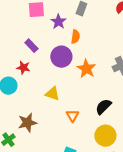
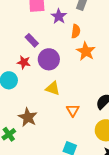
purple circle: (61, 57) -> (49, 59), moved
orange star: (86, 69) -> (86, 51), moved
brown star: (27, 123) -> (28, 117), turned -30

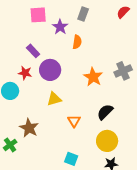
orange star: (86, 51) -> (93, 77), moved
yellow triangle: (53, 88) -> (54, 99), turned -35

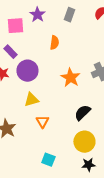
gray rectangle: (83, 14) -> (69, 15), moved
pink square: (38, 15) -> (15, 26), moved
purple star: (60, 27) -> (37, 15), moved
orange triangle: (74, 121) -> (42, 122), moved

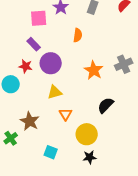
yellow circle: (84, 142) -> (87, 134), moved
cyan square: (48, 160) -> (51, 152), moved
black star: (88, 165) -> (90, 157), moved

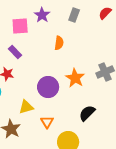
purple circle: (51, 63) -> (48, 87), moved
yellow triangle: (55, 92) -> (26, 107), moved

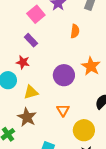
pink square: (20, 26) -> (36, 14), turned -36
yellow triangle: (26, 107) -> (31, 92), moved

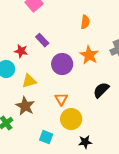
orange semicircle: (75, 31) -> (85, 22), moved
purple rectangle: (31, 40) -> (42, 40), moved
yellow circle: (84, 130) -> (71, 119), moved

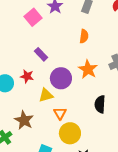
red star: (21, 51) -> (27, 76), moved
yellow triangle: (29, 81) -> (46, 95), moved
black semicircle: (101, 90) -> (100, 104), turned -42

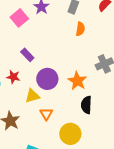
orange semicircle: (84, 36) -> (80, 29), moved
orange star: (88, 69) -> (77, 81), moved
yellow circle: (70, 133) -> (70, 134), moved

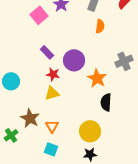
red star: (13, 77) -> (53, 74), moved
purple circle: (47, 79) -> (74, 60), moved
orange triangle: (46, 114) -> (52, 126), moved

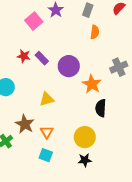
red star: (53, 74) -> (24, 56), moved

